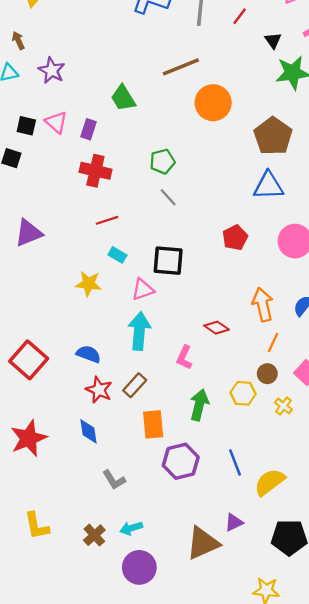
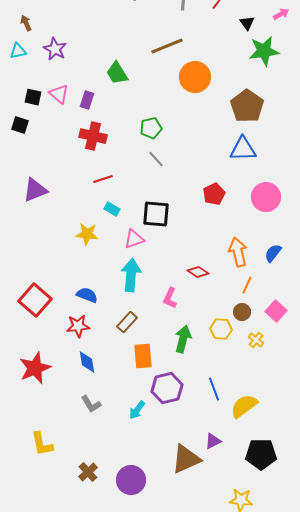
red star: (99, 390) -> (78, 326), moved, turned -30
gray L-shape: (114, 480) -> (91, 404), moved
cyan arrow: (131, 528) -> (137, 410), moved, turned -36
brown cross: (94, 535) -> (88, 472), moved

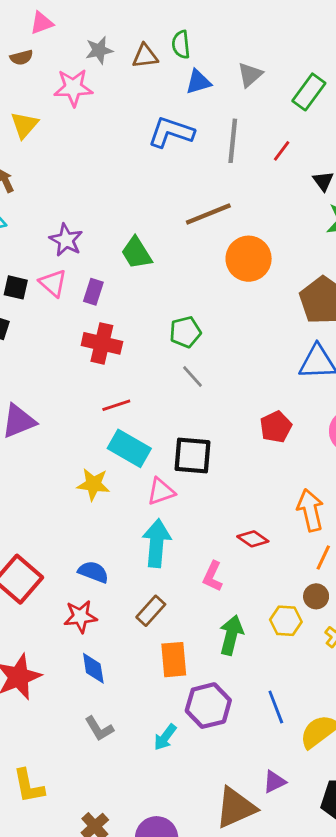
purple star: (55, 49) -> (66, 240), moved
cyan rectangle: (112, 209) -> (129, 448), size x1.8

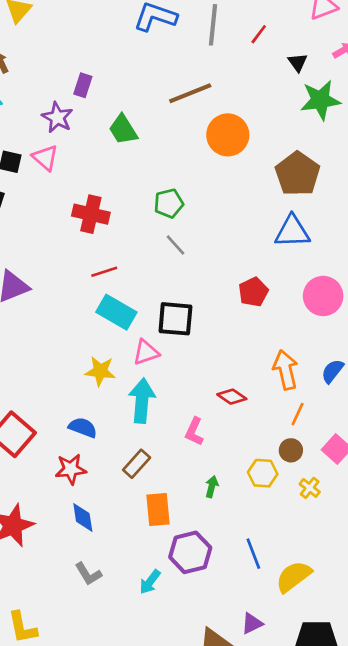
purple rectangle: (93, 292) -> (83, 85), moved
yellow star: (93, 484) -> (100, 371), moved
green arrow: (231, 635) -> (212, 487), size x0.6

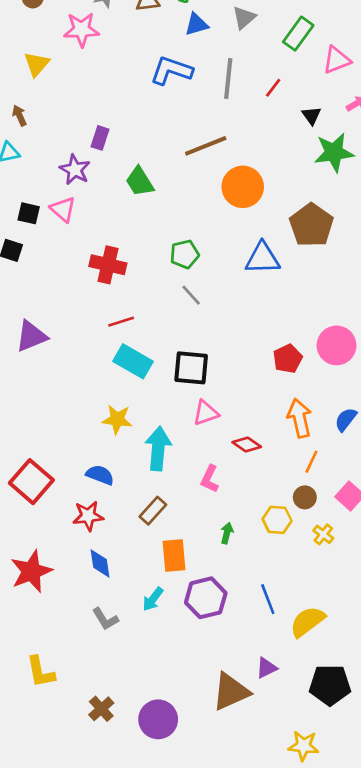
blue triangle: (292, 232) -> (263, 258), moved
red pentagon: (253, 292) -> (288, 359), moved
pink triangle: (146, 352) -> (206, 413), moved
cyan arrow: (150, 582) -> (153, 599), moved

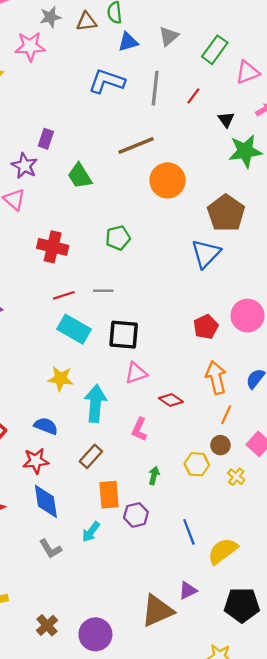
blue triangle: (263, 258) -> (206, 254), moved, turned -44
gray line: (191, 295) -> (103, 291), moved, turned -48
blue diamond: (100, 563) -> (46, 501), size x1.4
purple hexagon: (206, 598) -> (136, 515), moved, size x0.7

